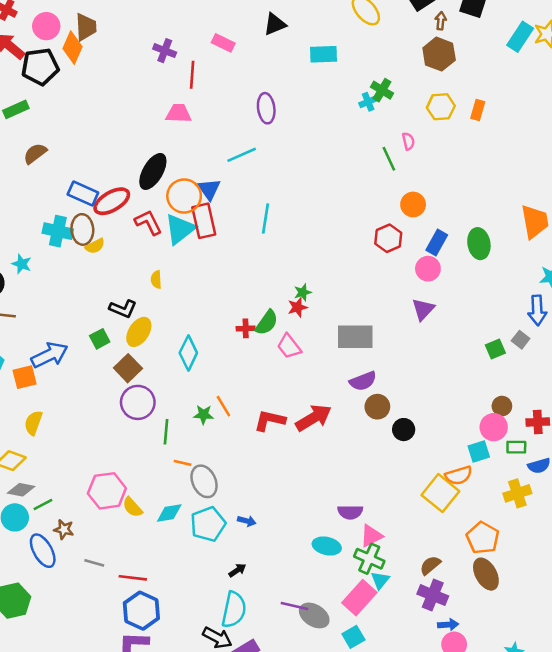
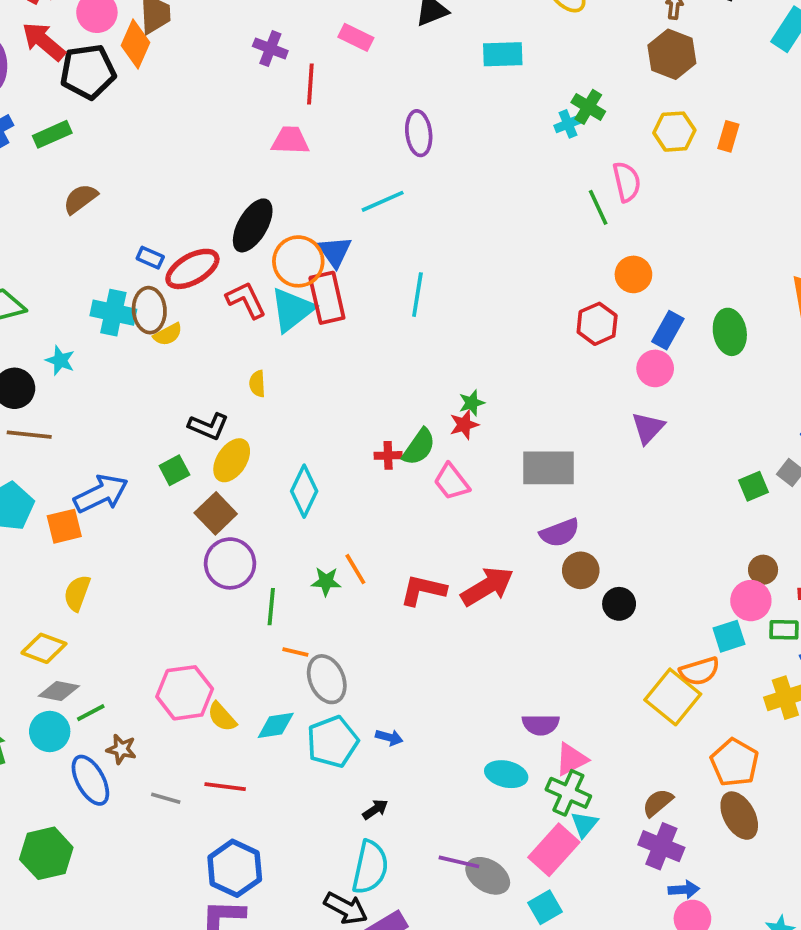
pink semicircle: (408, 141) -> (627, 182), size x1.5
blue rectangle: (83, 194) -> (150, 258), size x0.6
red line: (133, 578) -> (225, 787), moved

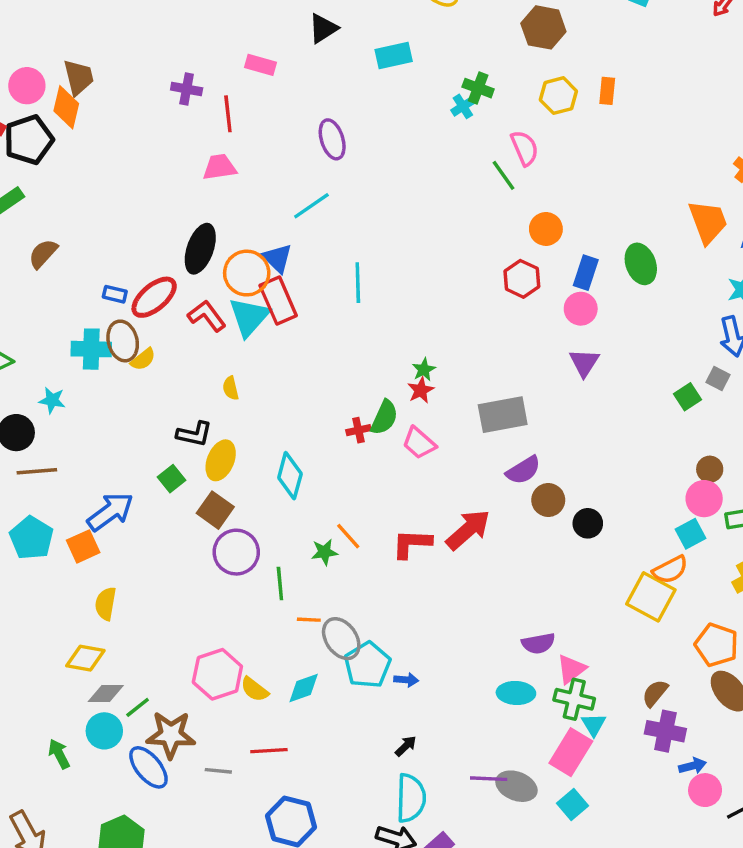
cyan pentagon: (332, 742) -> (367, 665), moved
brown star: (121, 749) -> (171, 735), size x1.8

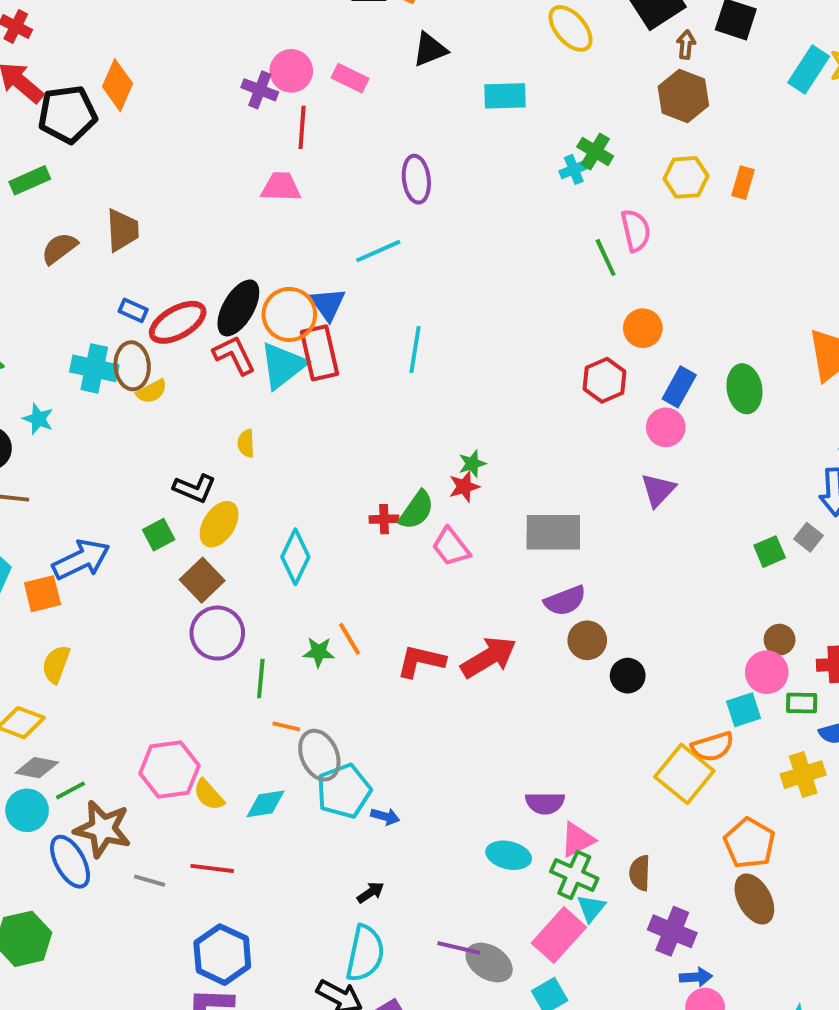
brown trapezoid: (79, 77) -> (122, 230), moved
pink circle: (27, 86) -> (291, 71), moved
black ellipse: (200, 249) -> (238, 308), moved
brown semicircle: (655, 693) -> (640, 873), moved, turned -48

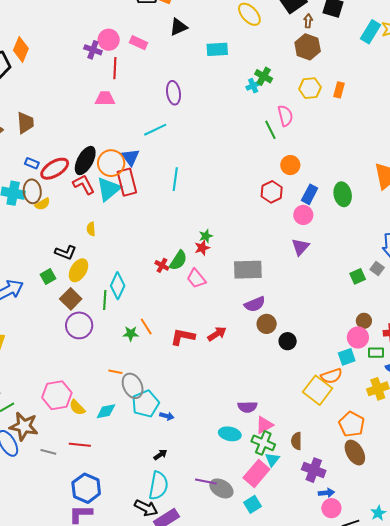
red cross: (384, 519) -> (162, 265), turned 32
red arrow: (489, 657) -> (217, 334), size x0.7
green line: (261, 679) -> (105, 300), moved

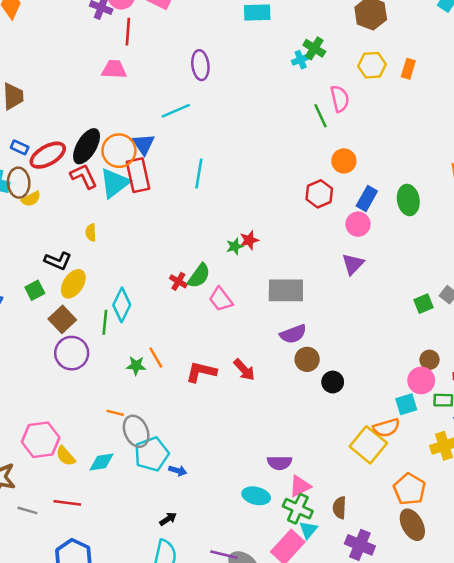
red star: (202, 248) -> (249, 240), moved
red arrow: (217, 334) -> (244, 370), turned 78

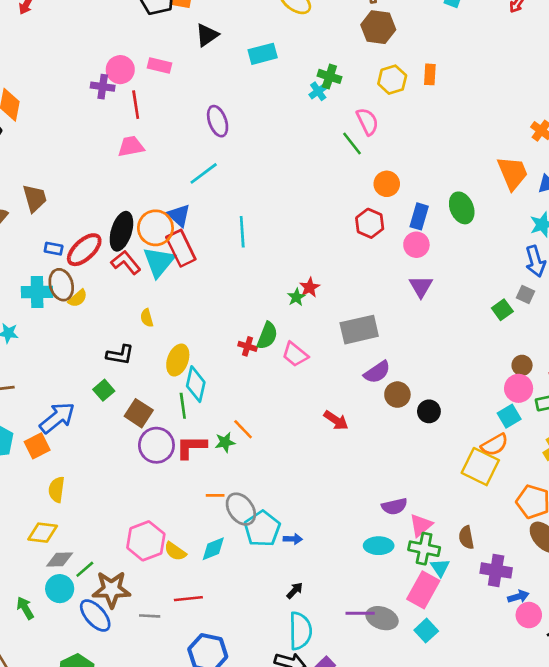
yellow ellipse: (73, 284) -> (178, 360), moved
red L-shape: (201, 372) -> (191, 447), moved

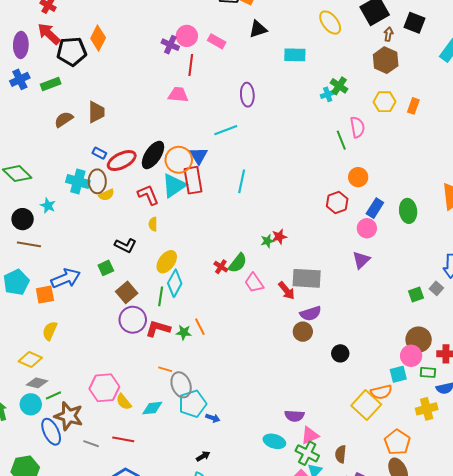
red L-shape: (126, 262) -> (148, 195), moved
brown circle: (522, 365) -> (419, 340), size x1.6
brown circle: (397, 395) -> (303, 332), moved
red arrow: (336, 420) -> (286, 291), moved

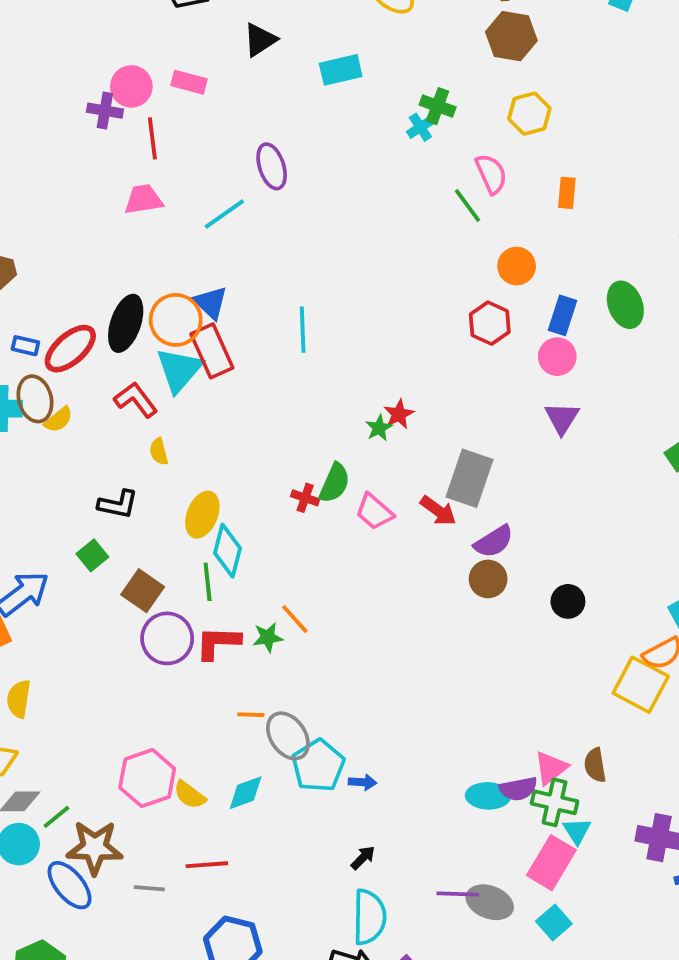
orange rectangle: (413, 106) -> (567, 193), moved
cyan line: (226, 130) -> (224, 214), moved
gray rectangle: (307, 278) -> (470, 478), turned -60
purple semicircle: (294, 416) -> (518, 789), moved
brown semicircle: (341, 454) -> (595, 765), moved

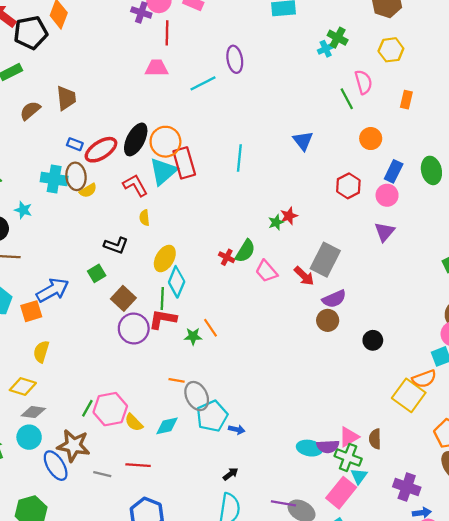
blue triangle: (211, 303) -> (303, 141), moved
red hexagon: (490, 323) -> (348, 186), moved
red L-shape: (218, 643) -> (163, 319), moved
green line: (56, 817) -> (87, 408), moved, turned -30

